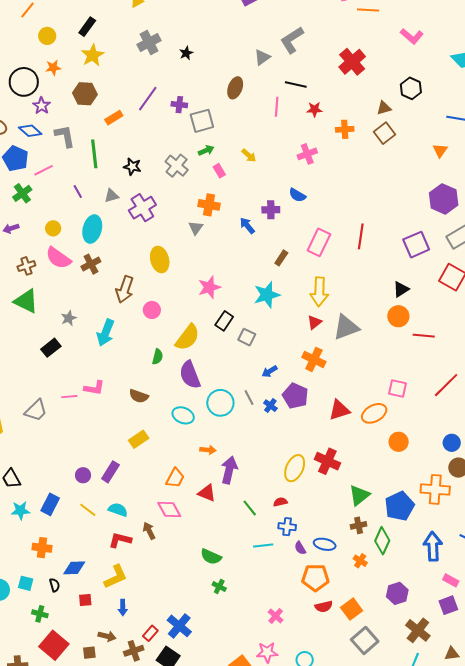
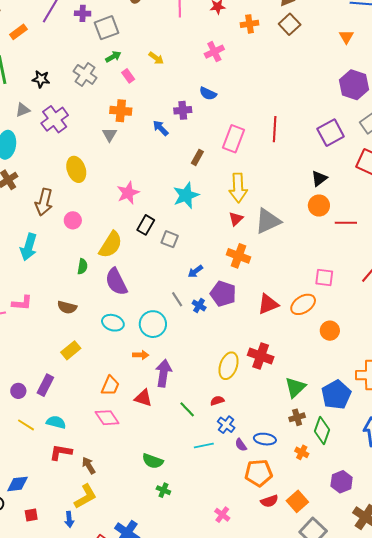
cyan circle: (220, 403) -> (153, 324), moved
blue cross: (287, 527) -> (226, 425), turned 36
brown arrow: (149, 531) -> (89, 466), moved
yellow L-shape: (116, 577) -> (85, 496), moved

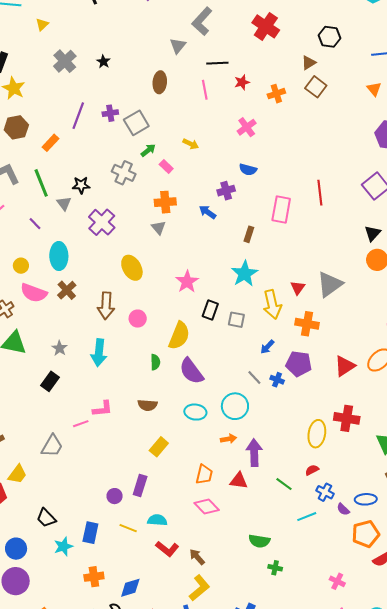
gray triangle: (23, 110) -> (64, 203), moved, turned -35
yellow arrow: (238, 188) -> (272, 304), moved
red L-shape: (61, 452) -> (167, 549), turned -140

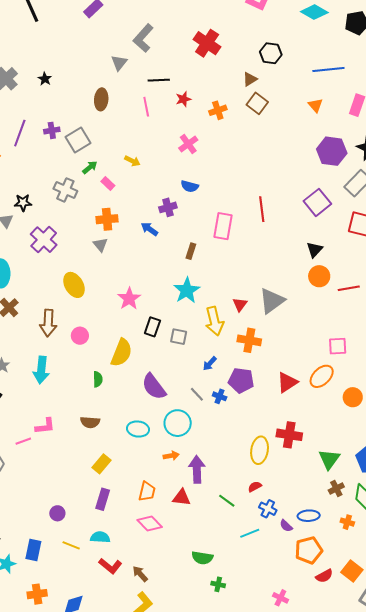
purple semicircle: (191, 371) -> (154, 387), moved
purple rectangle: (140, 486) -> (103, 499), moved

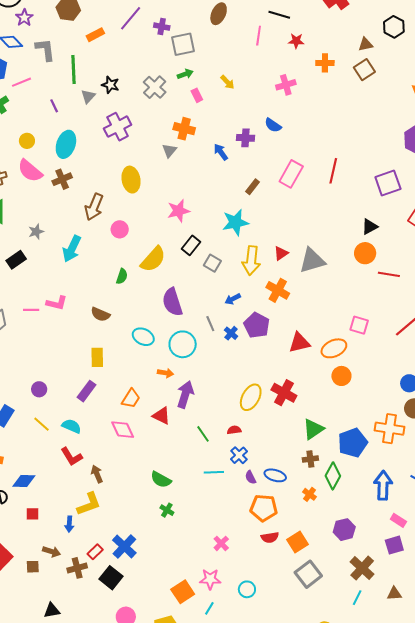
orange circle: (353, 397) -> (341, 376), moved
yellow rectangle: (101, 464) -> (97, 357), turned -60

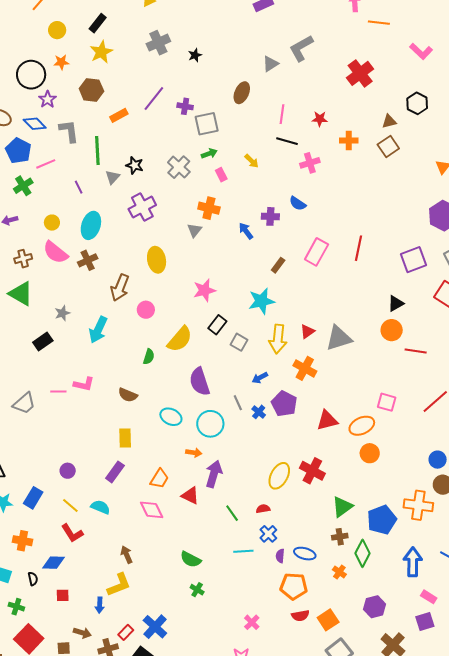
black line: (279, 15) -> (287, 141), moved
red L-shape: (71, 457) -> (72, 533), moved
purple semicircle: (251, 477) -> (280, 556), turned 32

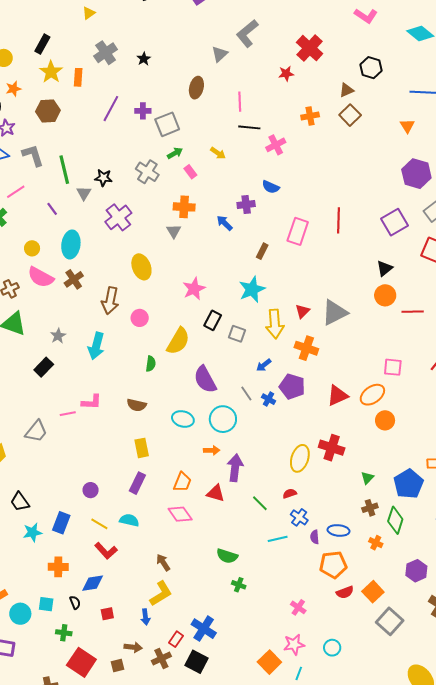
orange rectangle: (119, 115) -> (78, 77), moved, turned -48
red star: (320, 119) -> (286, 74), moved
green triangle: (342, 507) -> (367, 478), size x0.6

